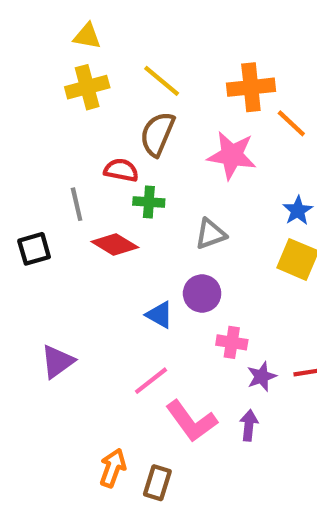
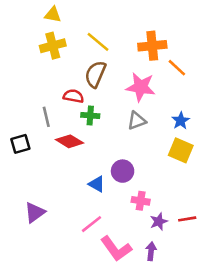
gray triangle: (211, 234) -> (137, 121), moved

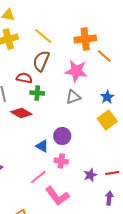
yellow square: (181, 150) -> (107, 120), turned 30
pink cross: (141, 201) -> (61, 161), moved
purple arrow: (151, 251) -> (109, 198), moved

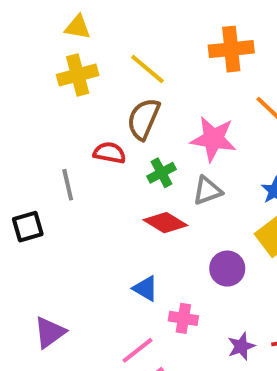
orange cross: (85, 39) -> (231, 49), moved
green cross: (37, 93) -> (161, 173), moved, turned -32
red diamond: (21, 113) -> (165, 223), moved
purple circle: (62, 136) -> (227, 269), moved

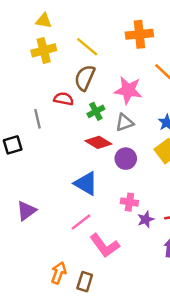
purple circle: (227, 269) -> (126, 159), moved
blue triangle: (145, 288) -> (86, 183), size x1.5
pink cross: (183, 318) -> (129, 202), moved

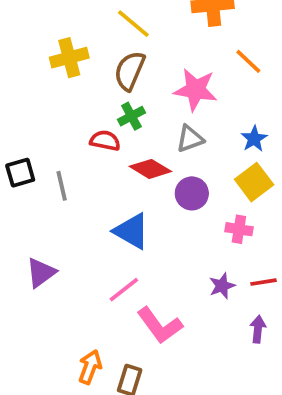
yellow cross: (44, 50) -> (69, 58), moved
red semicircle: (64, 99) -> (105, 141), moved
green cross: (96, 111) -> (131, 116), moved
gray line: (37, 119) -> (62, 186), moved
pink cross: (129, 202) -> (239, 229), moved

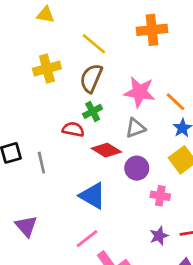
orange line: (248, 61) -> (175, 102), moved
pink cross: (239, 229) -> (160, 196), moved
purple triangle: (41, 273) -> (26, 226), turned -35

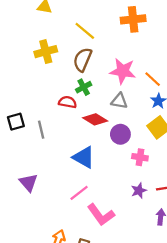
gray triangle: (135, 128) -> (119, 101), turned 30

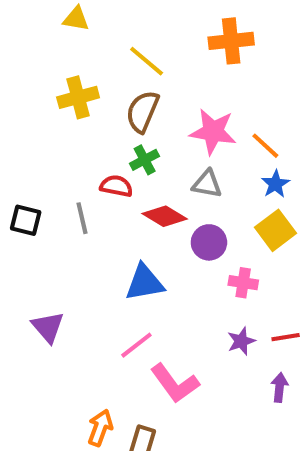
black square: (16, 122) -> (26, 220), turned 30
gray line: (41, 130) -> (82, 218), moved
blue triangle: (84, 157) -> (145, 283), turned -40

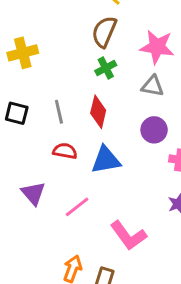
yellow cross: (78, 97) -> (23, 53), moved
red semicircle: (116, 186) -> (65, 151), moved
red diamond: (165, 216) -> (98, 112), moved, turned 72
pink line: (136, 345) -> (77, 207), moved

